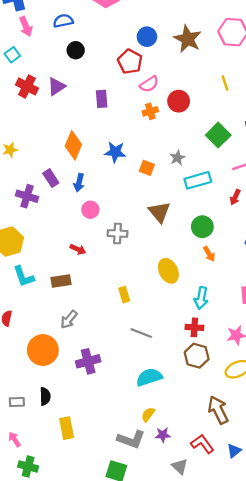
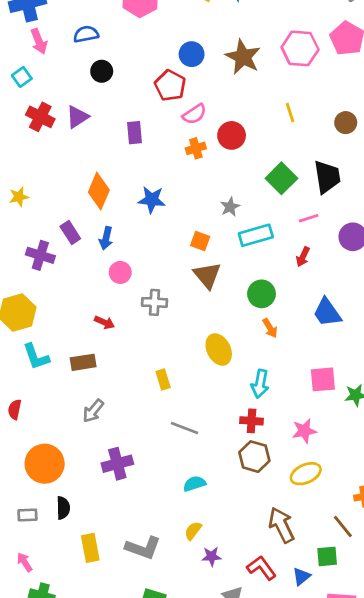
orange square: (147, 168) -> (200, 241), moved
orange circle: (43, 350) -> (45, 464), moved
cyan semicircle: (149, 377) -> (194, 484), size x0.7
gray L-shape: (131, 439) -> (143, 548), moved

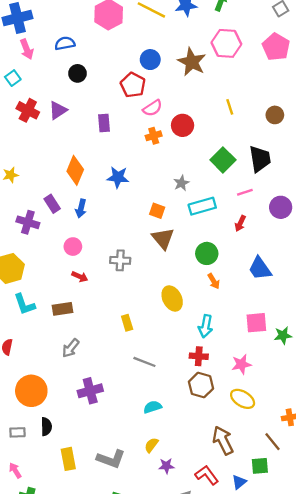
pink hexagon: (300, 48) -> (226, 43), moved
pink circle: (120, 272) -> (73, 247), moved
yellow ellipse: (306, 474) -> (243, 399), turned 55

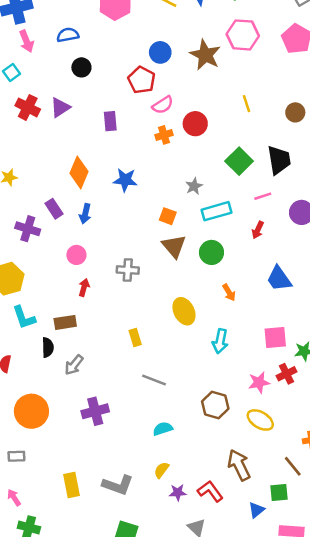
green circle: (207, 253) -> (211, 252), moved
red arrow: (80, 277) -> (84, 287), turned -98
red cross: (199, 356) -> (287, 374), moved, turned -30
black semicircle: (46, 427) -> (48, 347), moved
red L-shape: (207, 475) -> (210, 491), moved

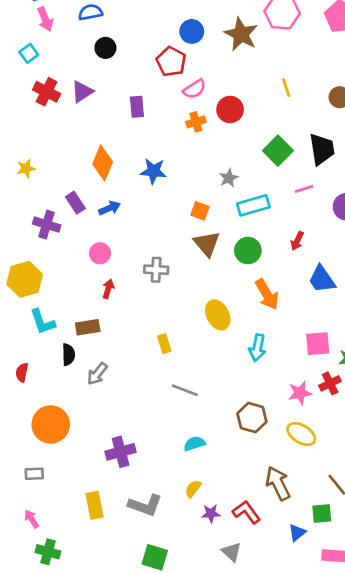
blue arrow: (85, 214) -> (110, 208), turned -126
red arrow: (258, 230) -> (297, 241), moved
orange arrow: (229, 292) -> (267, 294), size x1.6
purple cross: (95, 411) -> (121, 452), moved

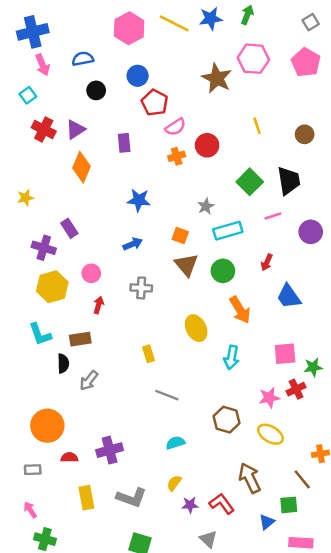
blue circle: (192, 31) -> (138, 76), moved
orange diamond: (103, 163) -> (81, 167), moved
blue arrow: (110, 208) -> (133, 244), moved
yellow hexagon: (25, 279) -> (52, 287), moved
red semicircle: (22, 372) -> (69, 457), moved, turned 77

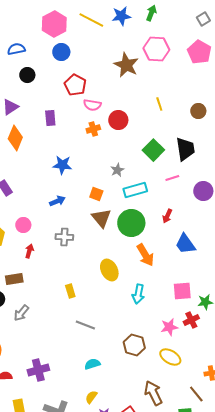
blue circle: (138, 76) -> (61, 52), moved
pink semicircle: (175, 127) -> (92, 105), turned 42
green circle: (223, 271) -> (131, 223), size x1.4

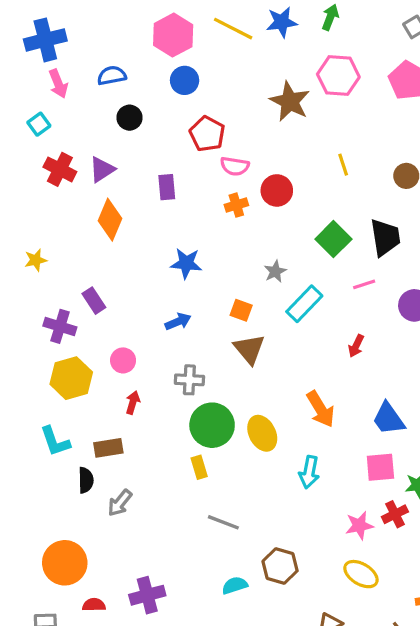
cyan rectangle: (135, 190) -> (304, 304), turned -30
green circle: (131, 223) -> (212, 425), moved
blue trapezoid: (185, 244) -> (388, 419), moved
brown hexagon: (134, 345) -> (280, 566), moved

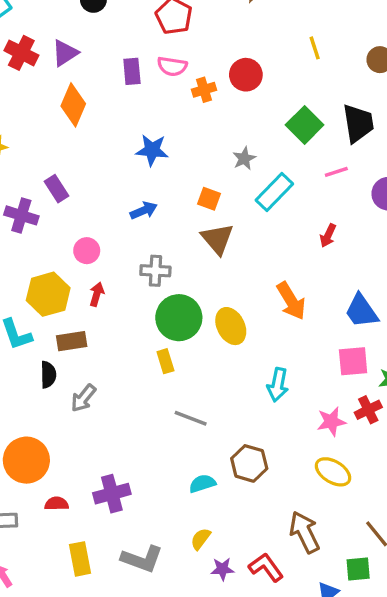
pink semicircle: (235, 166) -> (172, 66), moved
yellow hexagon: (71, 378) -> (48, 294), moved
cyan arrow: (309, 472) -> (278, 385), moved

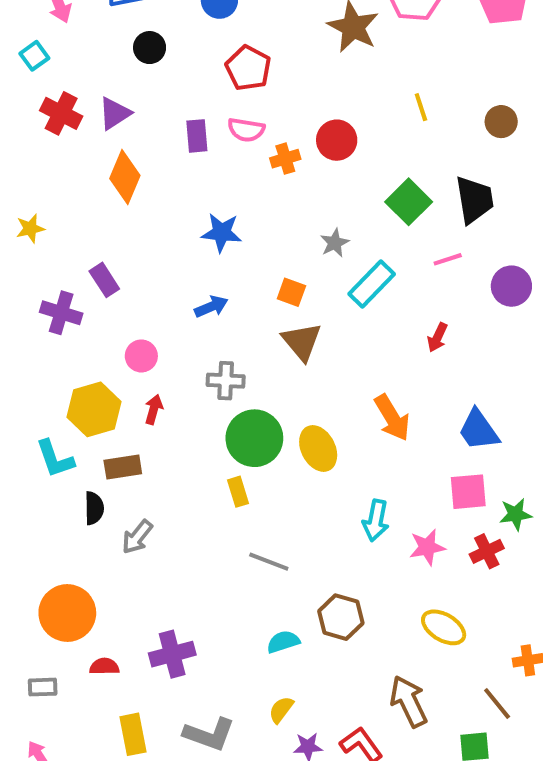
pink star: (331, 422) -> (427, 547), moved

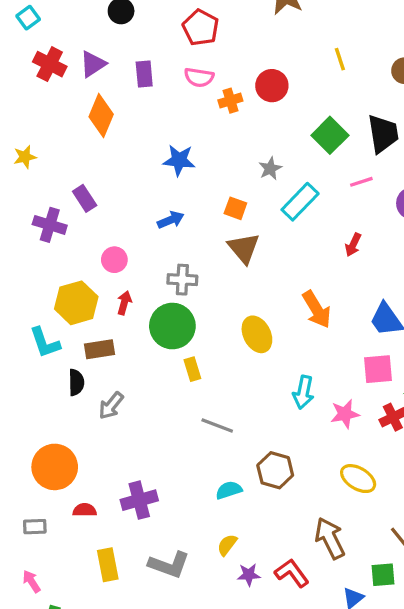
purple rectangle: (197, 136) -> (144, 74), moved
green circle: (254, 438) -> (172, 326), moved

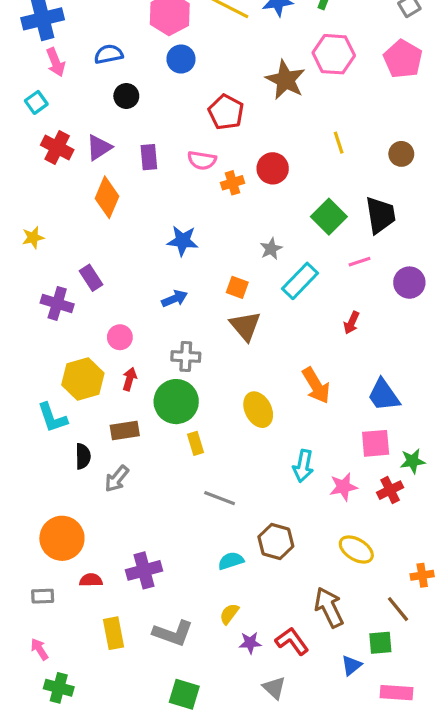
red pentagon: (201, 28) -> (226, 112), moved
brown rectangle: (99, 349) -> (125, 431), moved

